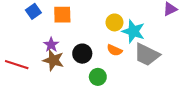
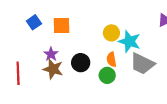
orange semicircle: (114, 50) -> (111, 59), turned 56
red line: (17, 65) -> (18, 73), turned 70
green circle: (98, 77) -> (107, 75), moved

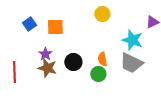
yellow circle: (111, 33) -> (102, 14), moved
cyan star: (129, 41) -> (132, 40), moved

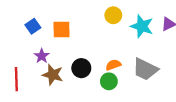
cyan star: (132, 40) -> (142, 26), moved
purple star: (45, 54) -> (42, 56), moved
orange semicircle: (102, 59) -> (113, 65), turned 80

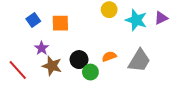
gray trapezoid: (145, 69) -> (139, 61), turned -85
red line: (16, 79) -> (18, 70), turned -40
green circle: (109, 81) -> (90, 72), moved

